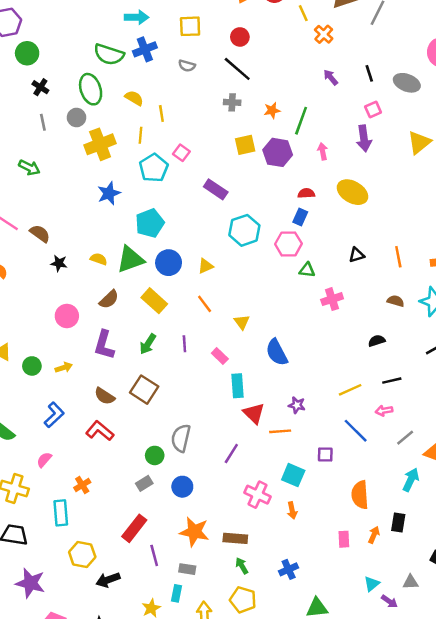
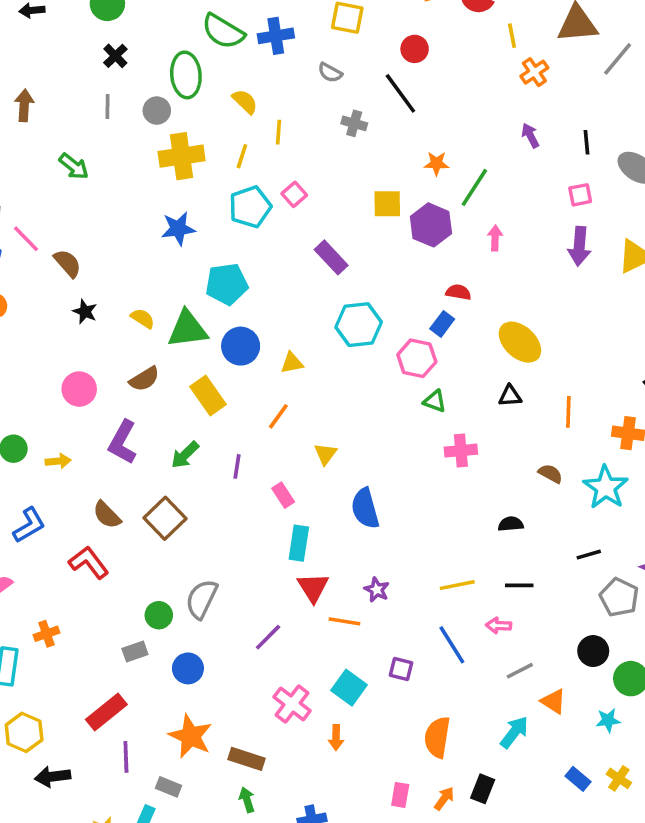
gray cross: (232, 102) -> (354, 123), moved
purple arrow: (364, 138) -> (579, 246), moved
yellow ellipse: (352, 192) -> (520, 342), moved
orange line: (205, 304) -> (278, 416), turned 60

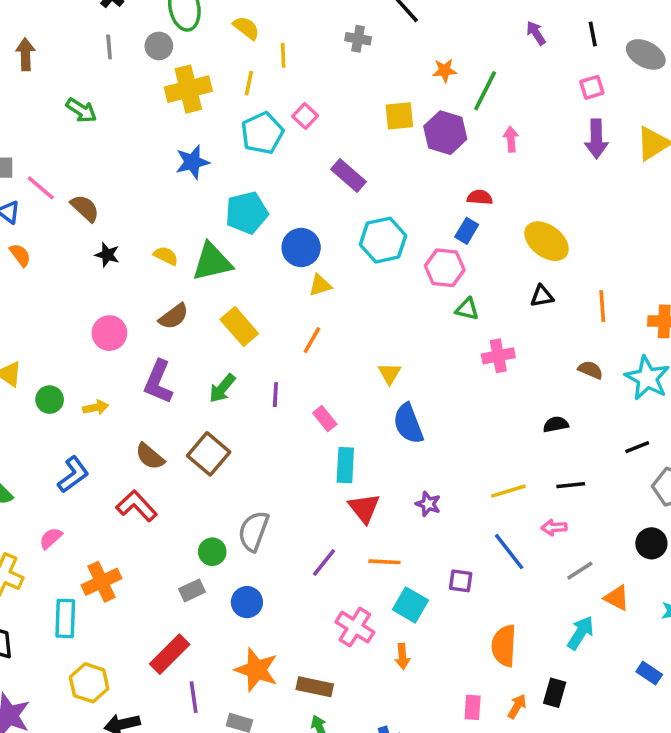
blue circle: (241, 346) -> (301, 248), moved
yellow triangle: (325, 454) -> (390, 373), moved
orange line: (345, 621) -> (384, 562), moved
orange cross: (46, 634) -> (102, 582), size x1.5

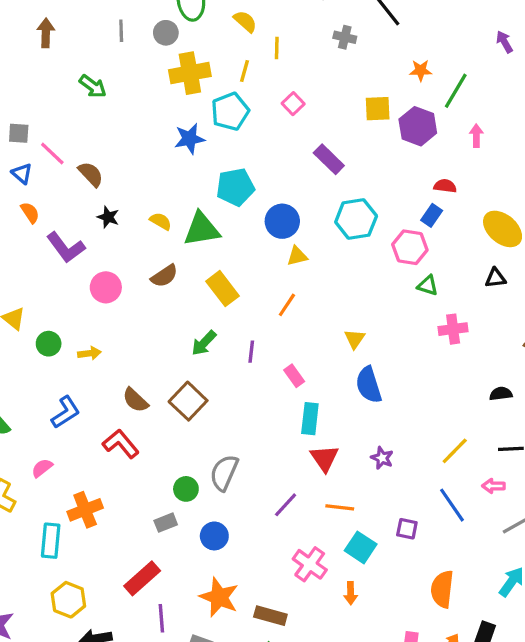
cyan pentagon: (262, 133) -> (230, 111), moved
purple L-shape: (158, 382) -> (66, 247), moved, turned -63
yellow line: (508, 491) -> (455, 451), turned -32

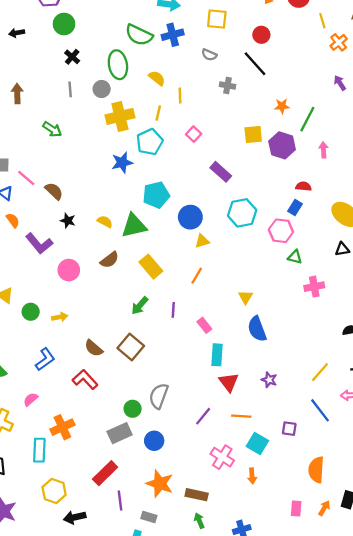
gray rectangle: (166, 523) -> (120, 433), size x1.5

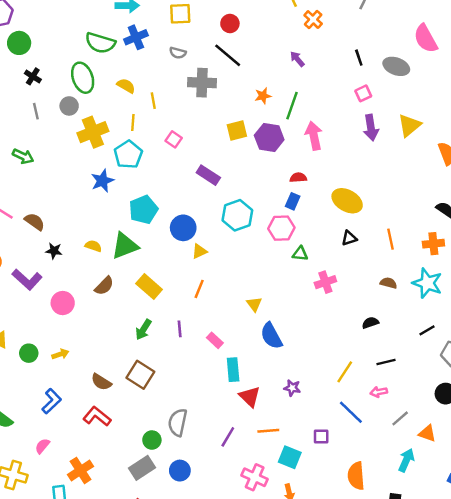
purple arrow: (340, 83) -> (297, 59), moved
gray cross: (227, 86) -> (202, 83), size x1.6
pink arrow: (323, 150) -> (314, 136), size x1.6

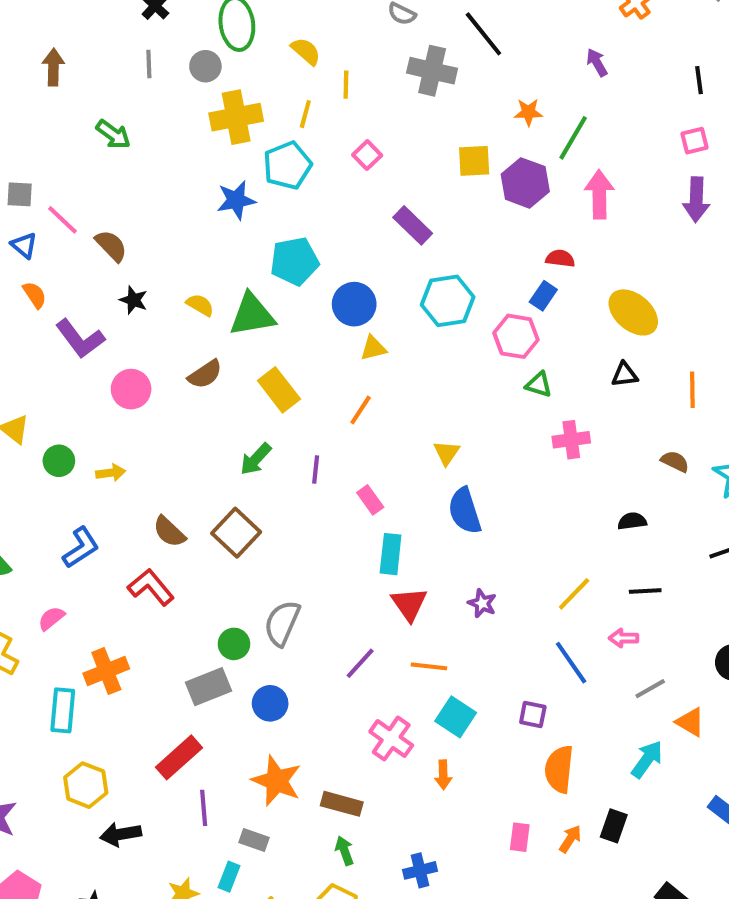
purple square: (321, 436) -> (533, 715), moved

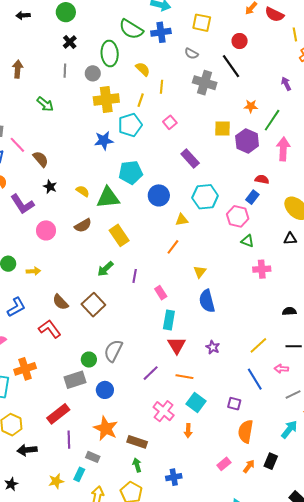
yellow triangle: (373, 348) -> (182, 220), moved
orange line: (361, 410) -> (173, 247), moved
pink rectangle: (520, 837) -> (224, 464), turned 40

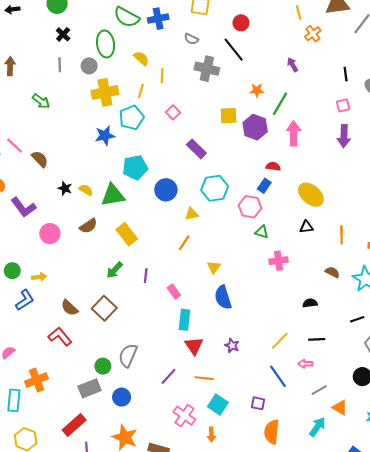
black star: (50, 187) -> (65, 188), moved
blue L-shape: (16, 307) -> (25, 300), moved

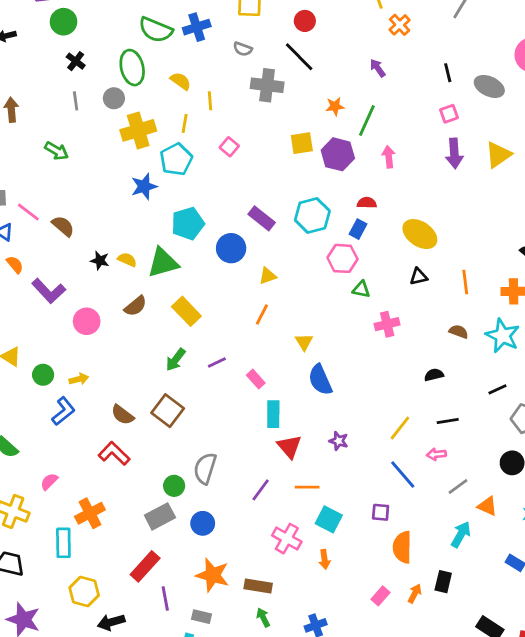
pink arrow: (294, 133) -> (389, 157), size x0.7
purple rectangle: (196, 149) -> (262, 218), moved
cyan hexagon: (215, 188) -> (312, 215), moved
purple line: (146, 276) -> (217, 362), turned 64

